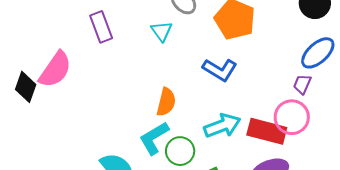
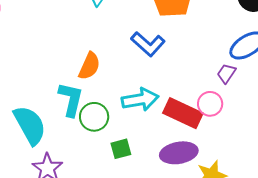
pink circle: (292, 117) -> (210, 104), size x0.7
cyan L-shape: (154, 138) -> (71, 99), turned 123

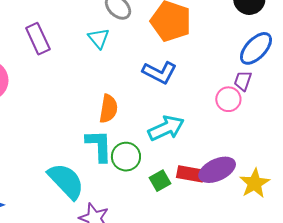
pink circle: (210, 104) -> (228, 99), moved
red rectangle: (183, 113) -> (190, 174), moved, size x0.7

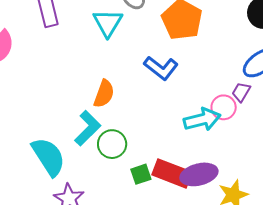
cyan triangle: (99, 38) -> (108, 23), size x1.4
cyan arrow: (166, 128) -> (202, 120), moved
cyan L-shape: (99, 146) -> (88, 128), turned 36
red rectangle: (190, 174) -> (172, 173), size x1.4

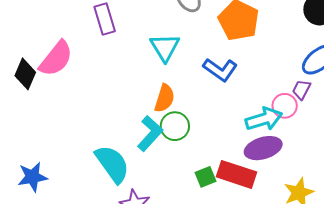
cyan triangle: (108, 23) -> (165, 47), moved
green circle: (112, 144) -> (175, 126), moved
purple ellipse: (199, 174) -> (263, 148), moved

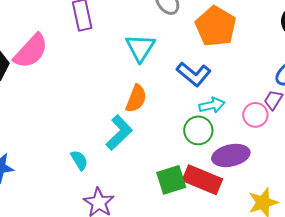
cyan arrow: (264, 119) -> (212, 105), moved, size x0.7
green circle: (175, 126) -> (198, 130), moved
cyan semicircle: (112, 164) -> (79, 160), size x0.5
green square: (205, 177) -> (171, 180), size x1.4

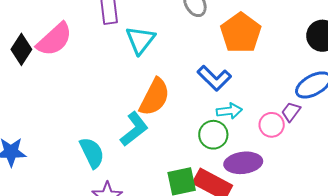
cyan triangle: (140, 48) -> (140, 40), moved
orange semicircle: (136, 99) -> (155, 97), size x1.4
cyan semicircle: (79, 160) -> (92, 153), size x1.5

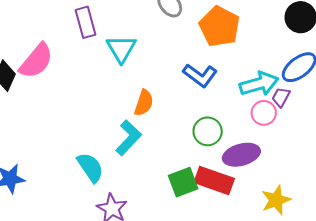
orange semicircle: (155, 97) -> (144, 103), size x0.7
cyan arrow: (229, 111) -> (259, 84), moved, size x1.5

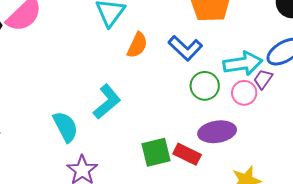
orange semicircle: (144, 103) -> (137, 45), moved
green circle: (208, 131) -> (205, 86), moved
red rectangle: (214, 180) -> (187, 154), size x0.7

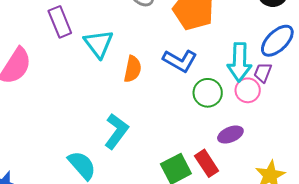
cyan arrow: (243, 63) -> (239, 62), turned 114
purple ellipse: (217, 132) -> (230, 135), size x0.7
red rectangle: (187, 154) -> (207, 163), turned 44

